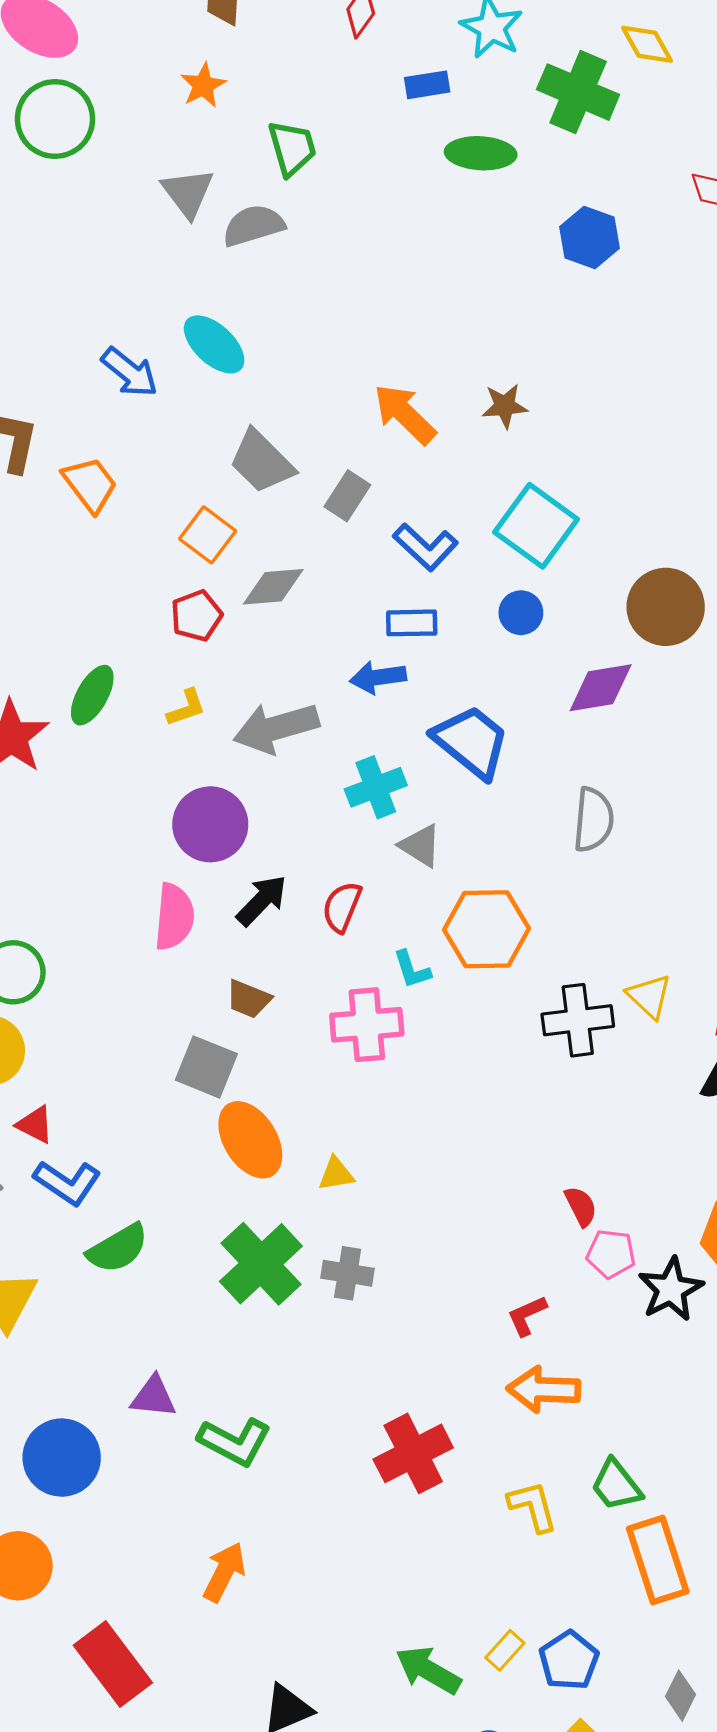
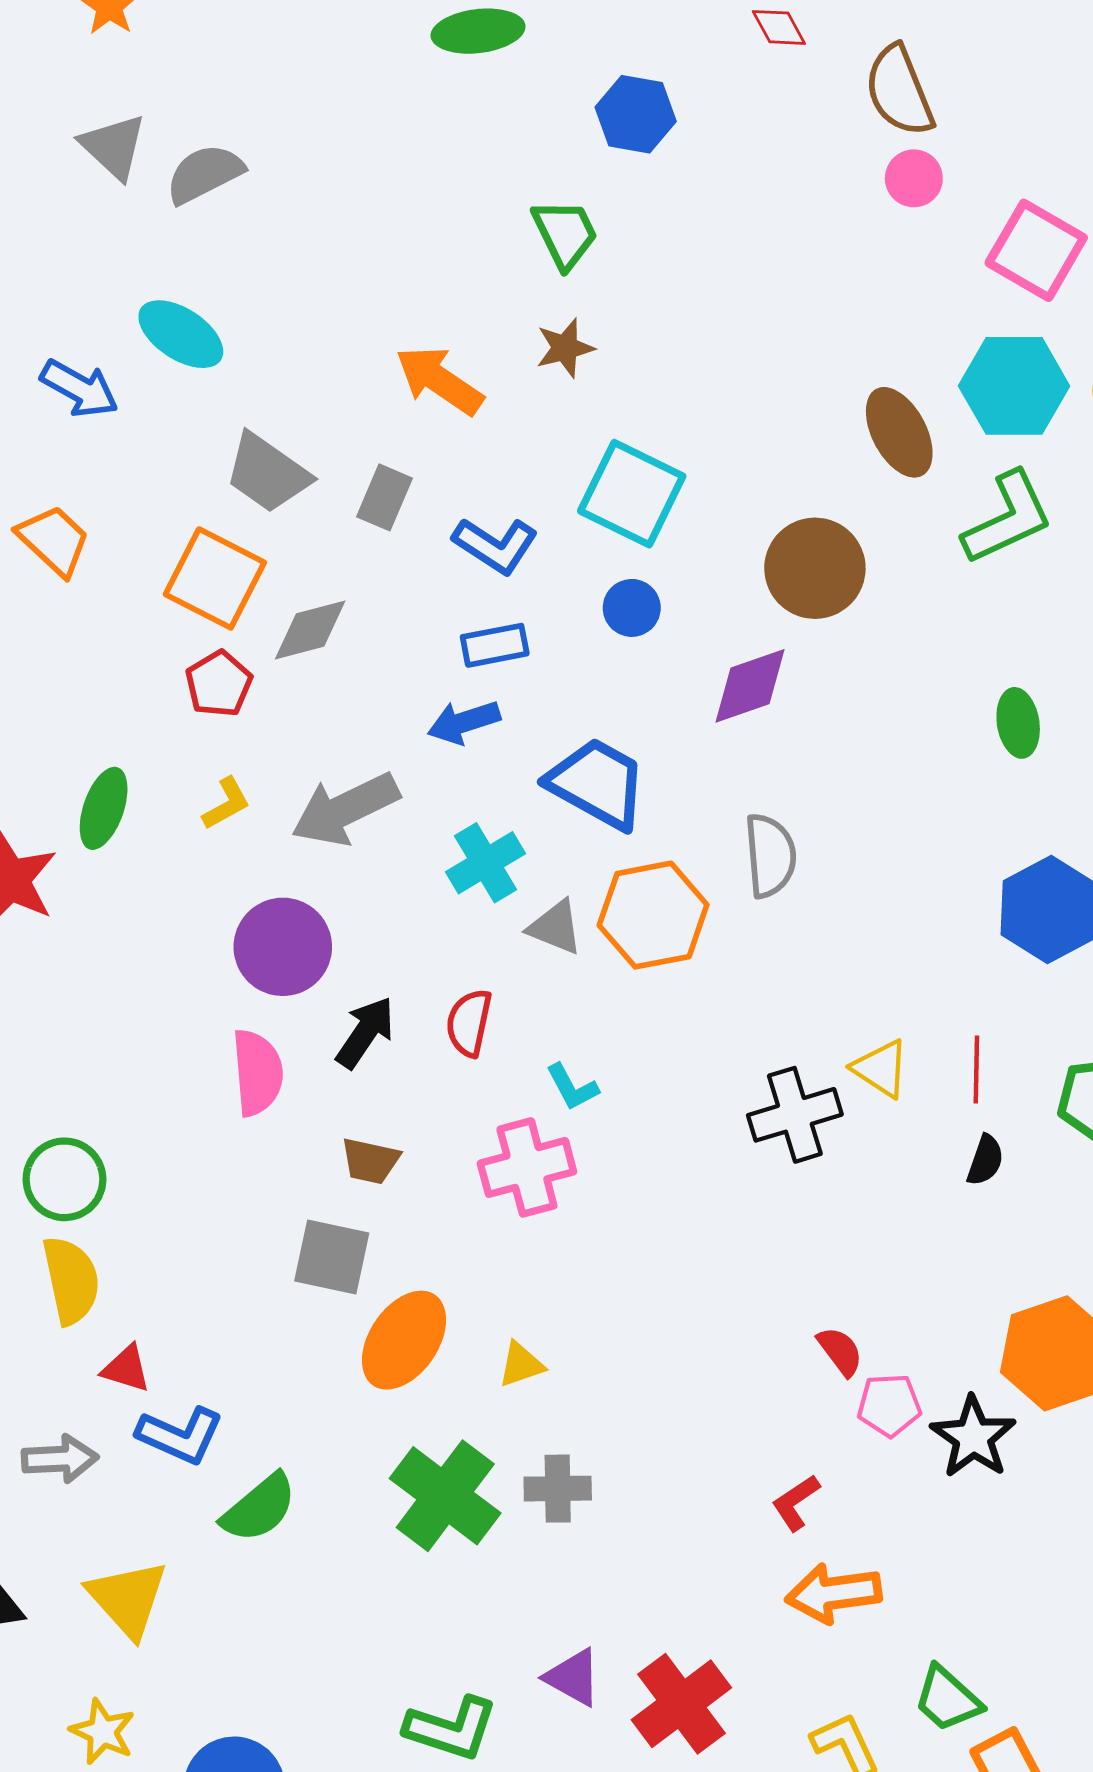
green trapezoid: (292, 148) -> (565, 234), moved
orange square: (208, 535) -> (215, 578), size x1.4
orange hexagon: (487, 929) -> (653, 915), moved
orange ellipse: (250, 1140) -> (404, 1340), turned 76
purple triangle: (154, 1397) -> (573, 1677), moved, turned 33

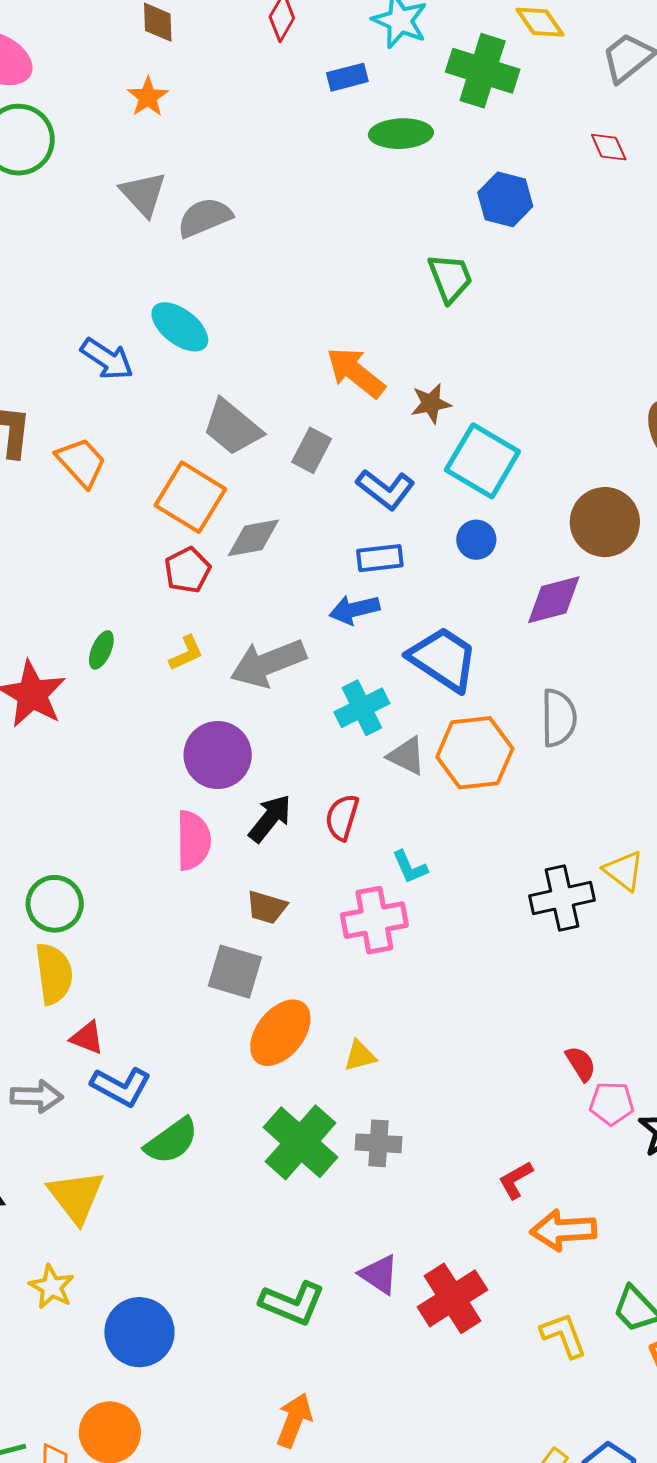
brown star: (565, 348) -> (431, 403), moved
green ellipse: (104, 808) -> (101, 650), size x0.7
red L-shape: (796, 1503) -> (516, 1180), moved

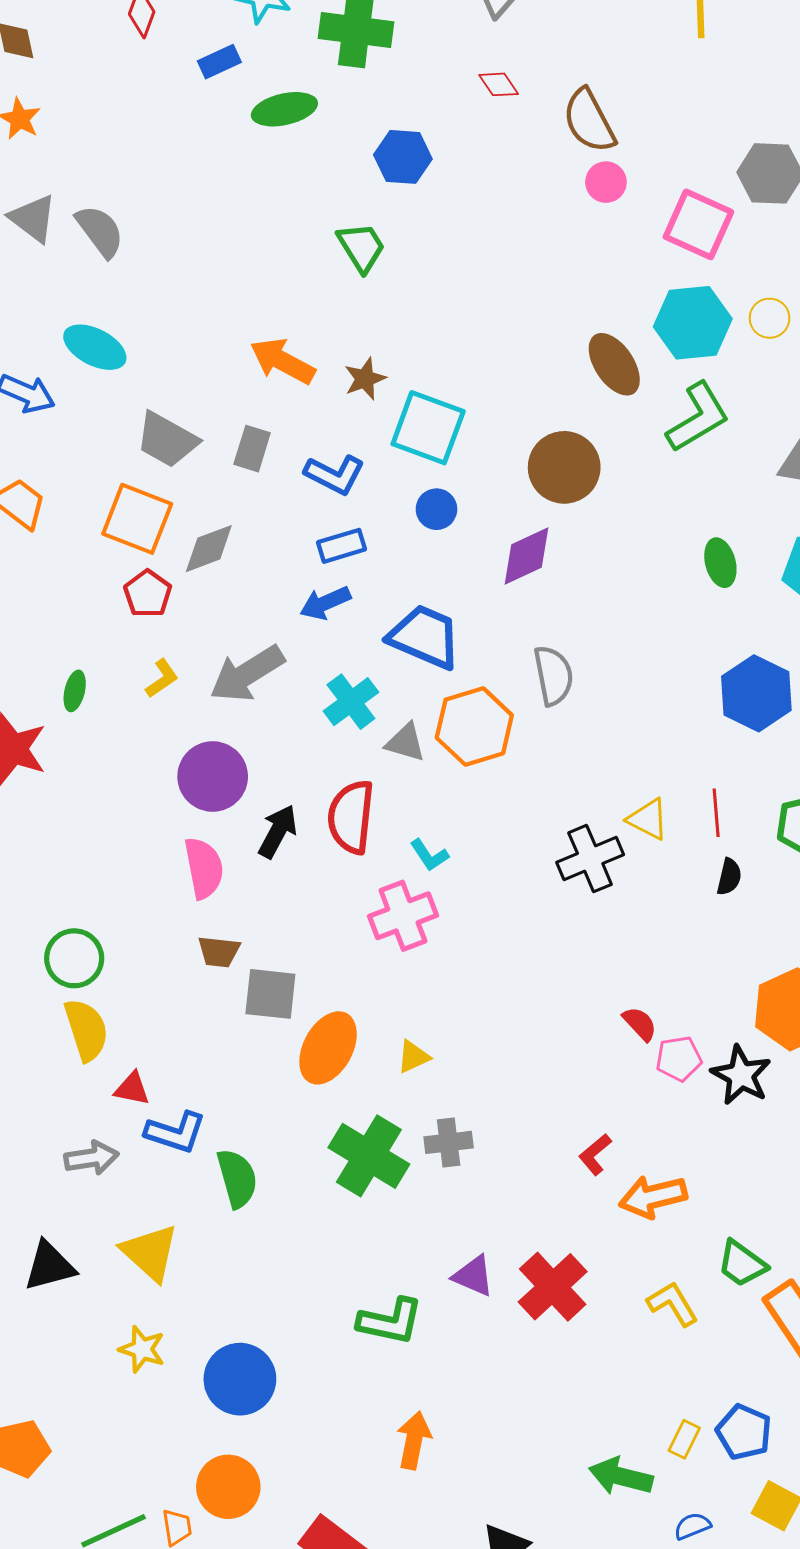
gray semicircle: (205, 217) -> (100, 231), turned 86
red semicircle: (342, 817) -> (351, 817), size x1.5
brown trapezoid: (267, 907) -> (219, 952), moved
green semicircle: (171, 1141) -> (237, 1178), turned -60

